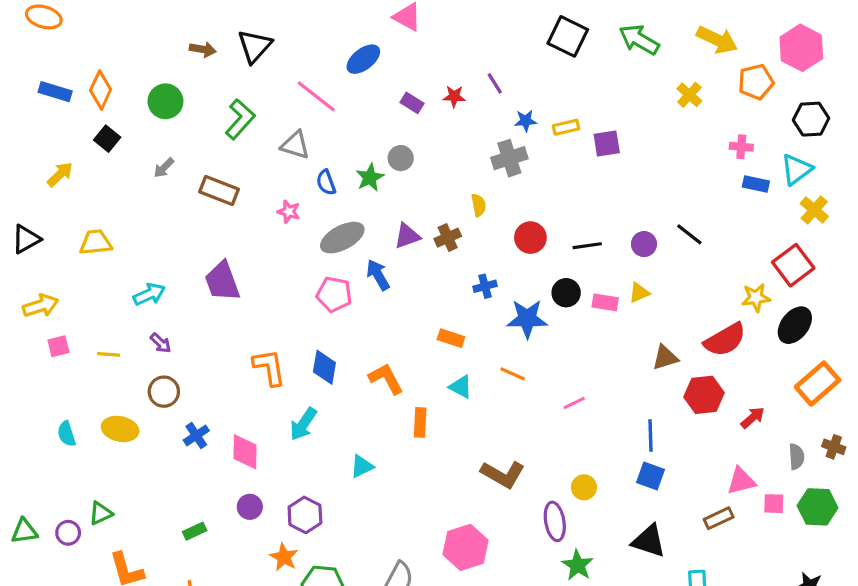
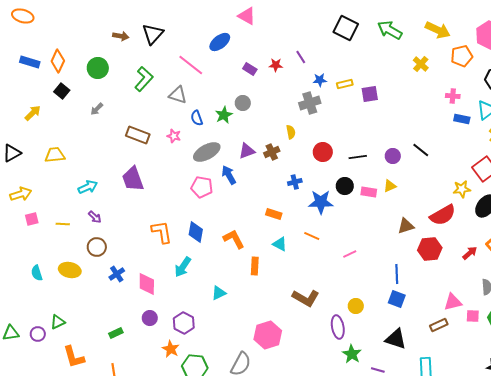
brown rectangle: (219, 191) -> (138, 135), moved
red arrow: (753, 418) -> (470, 253), moved
pink hexagon: (466, 547) -> (268, 335), moved

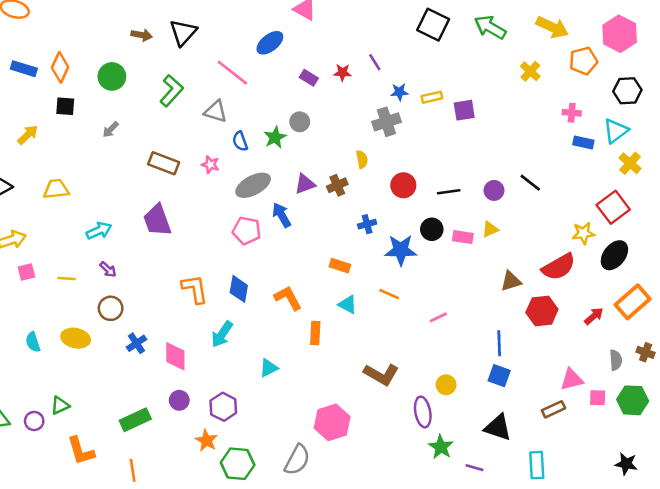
black square: (62, 91) -> (65, 106), turned -35
green rectangle: (116, 333) -> (135, 420), size x1.6

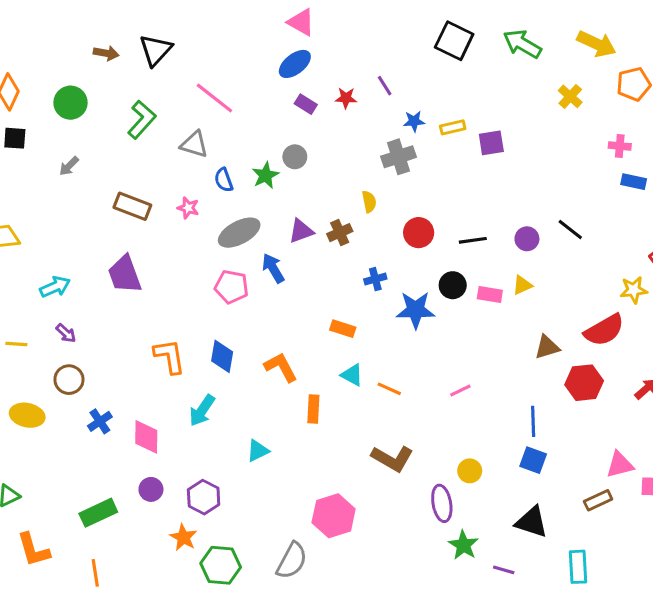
blue ellipse: (270, 43) -> (295, 64), moved
orange line: (389, 294) -> (389, 389), moved

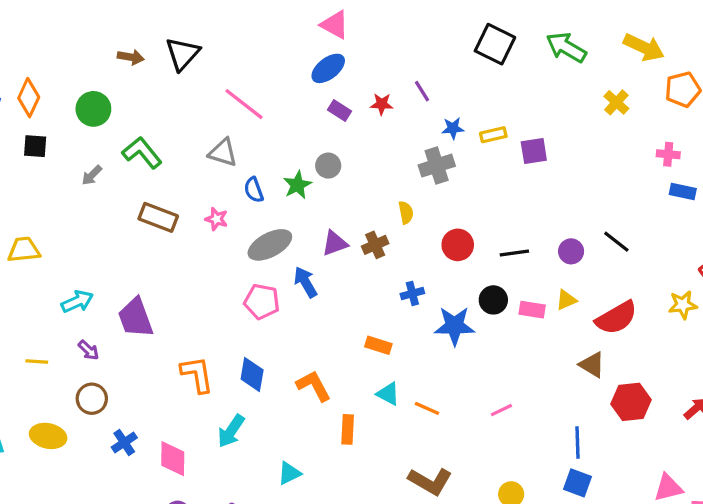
green L-shape: (142, 120) -> (142, 153), moved, turned -81
purple trapezoid: (125, 274) -> (136, 318), moved
red semicircle: (604, 330) -> (616, 318), moved
brown triangle: (547, 347) -> (592, 365), turned 48

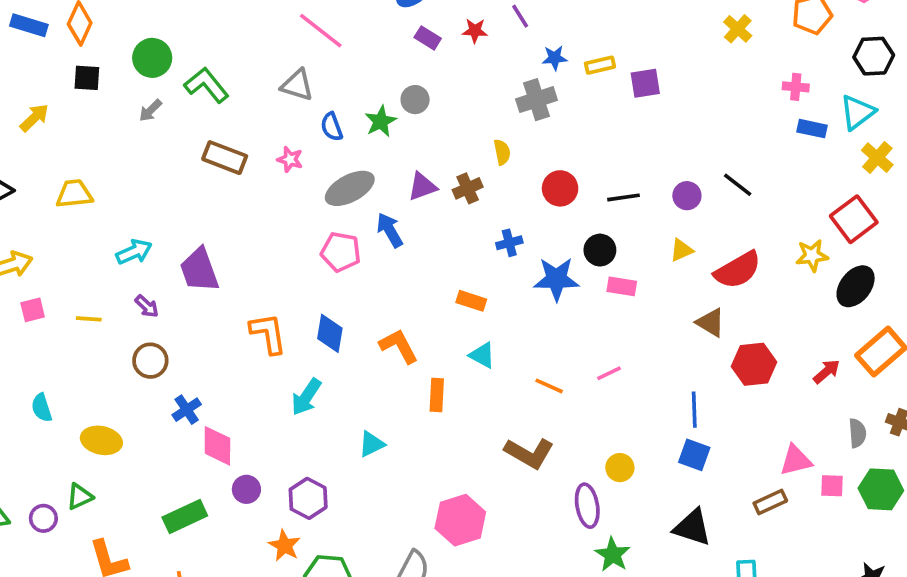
green circle: (93, 109) -> (152, 58), moved
pink rectangle: (532, 310) -> (622, 286), moved
orange line: (427, 408) -> (549, 386), moved
yellow ellipse: (48, 436) -> (101, 440), moved
pink diamond: (173, 459) -> (217, 446), moved

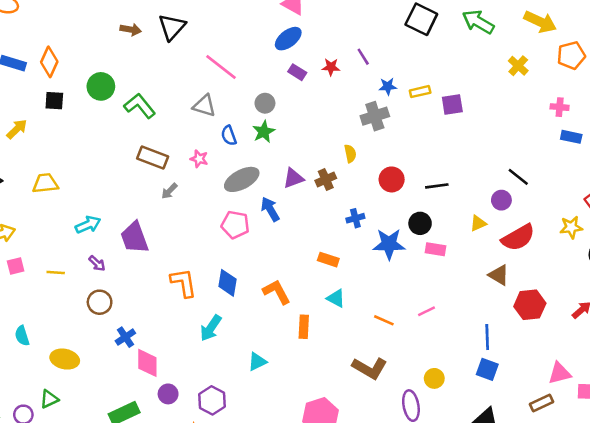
gray circle: (415, 100) -> (265, 103), moved
gray arrow: (150, 110) -> (169, 191), moved
purple circle: (687, 196) -> (501, 200), moved

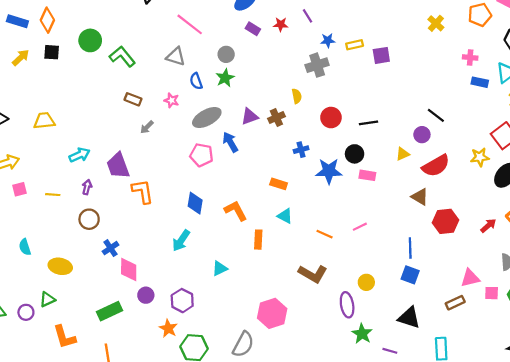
yellow arrow: (17, 129) -> (21, 58), moved
brown rectangle: (153, 157) -> (133, 99), size x0.7
purple arrow: (97, 263) -> (87, 187), turned -120
orange L-shape: (184, 283) -> (143, 191), moved

